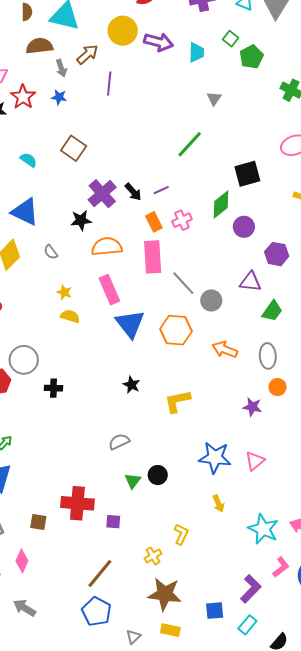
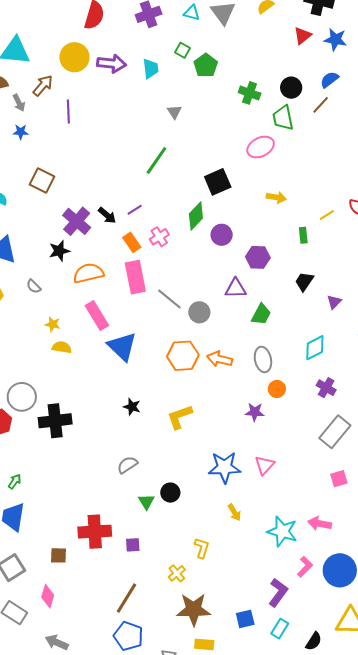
orange hexagon: (176, 330) -> (183, 356), moved
black cross: (53, 388) -> (55, 421), size x1.8

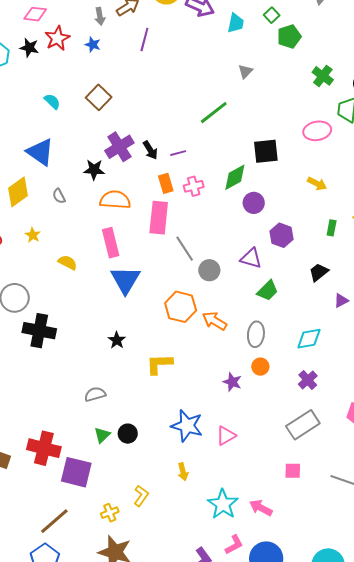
yellow star: (53, 324) -> (33, 235), moved
purple square: (133, 545) -> (76, 472), size x2.0

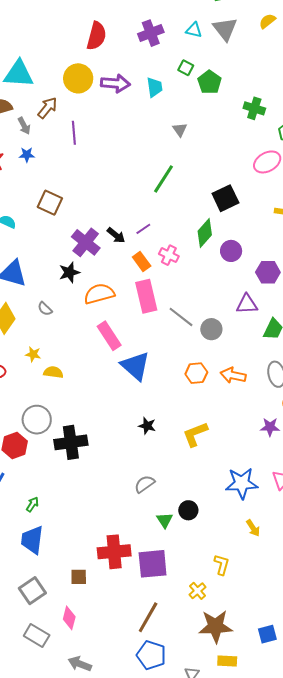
pink cross: (194, 186) -> (169, 255), turned -30
yellow semicircle: (68, 262) -> (53, 372), moved
orange hexagon: (181, 307) -> (196, 373), size x0.7

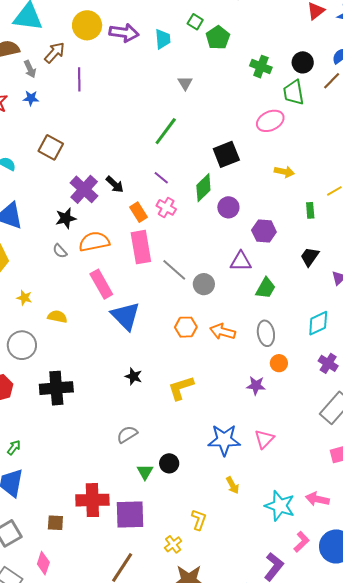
purple line: (143, 229) -> (161, 178), moved, turned 70
gray semicircle: (45, 309) -> (60, 251), moved
yellow semicircle: (53, 372) -> (57, 317), moved
gray circle: (37, 420) -> (22, 345), moved

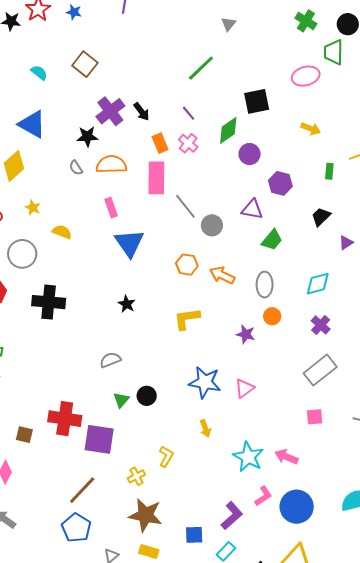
pink rectangle: (101, 284) -> (111, 208), size x0.7
yellow L-shape: (181, 388) -> (187, 319), moved

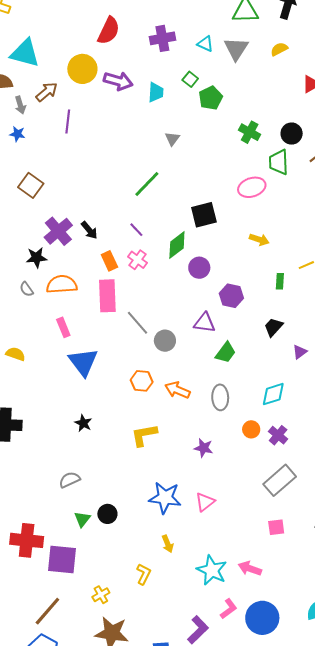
orange circle: (272, 316) -> (251, 429), moved
yellow L-shape: (166, 456) -> (144, 574), moved

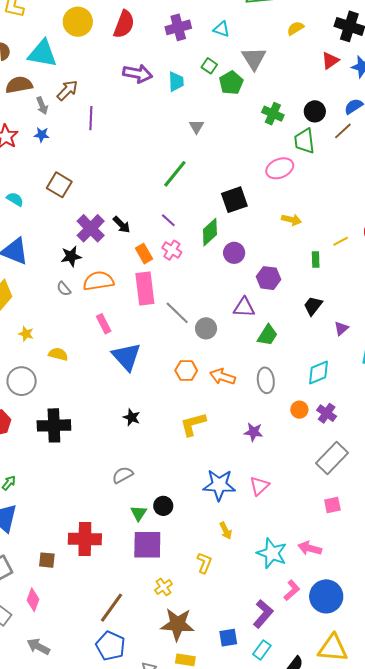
gray triangle: (236, 49) -> (254, 59), moved
yellow circle: (82, 69) -> (78, 22), moved
purple square: (62, 560) -> (147, 545), moved

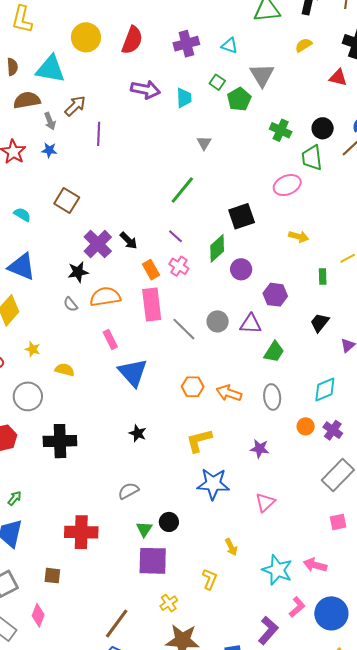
red triangle: (330, 61) -> (338, 78), turned 48
gray circle: (206, 328) -> (218, 321), moved
blue star: (219, 485) -> (213, 484), moved
red cross: (85, 539) -> (81, 532), moved

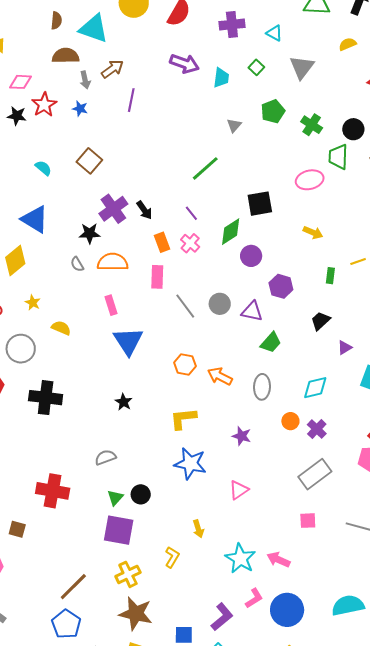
green pentagon: (239, 99) -> (273, 111), moved
pink rectangle: (152, 305) -> (157, 277), size x0.7
yellow cross: (169, 603) -> (128, 574), size x1.4

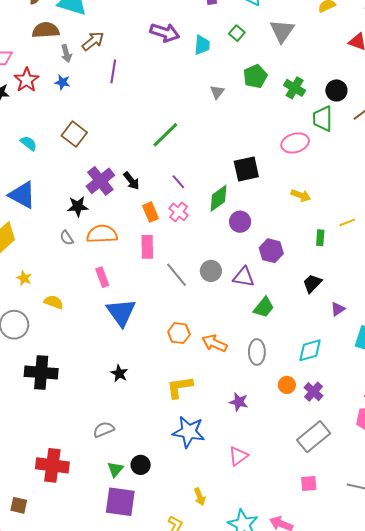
green line: (205, 168) -> (165, 135), moved

